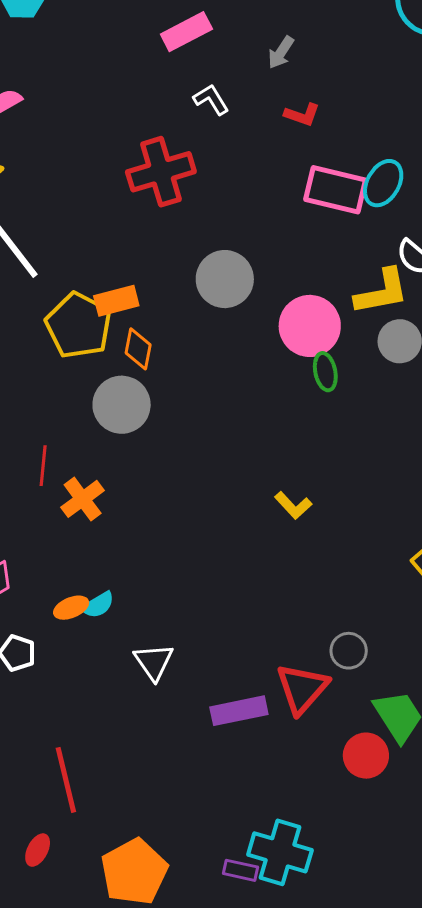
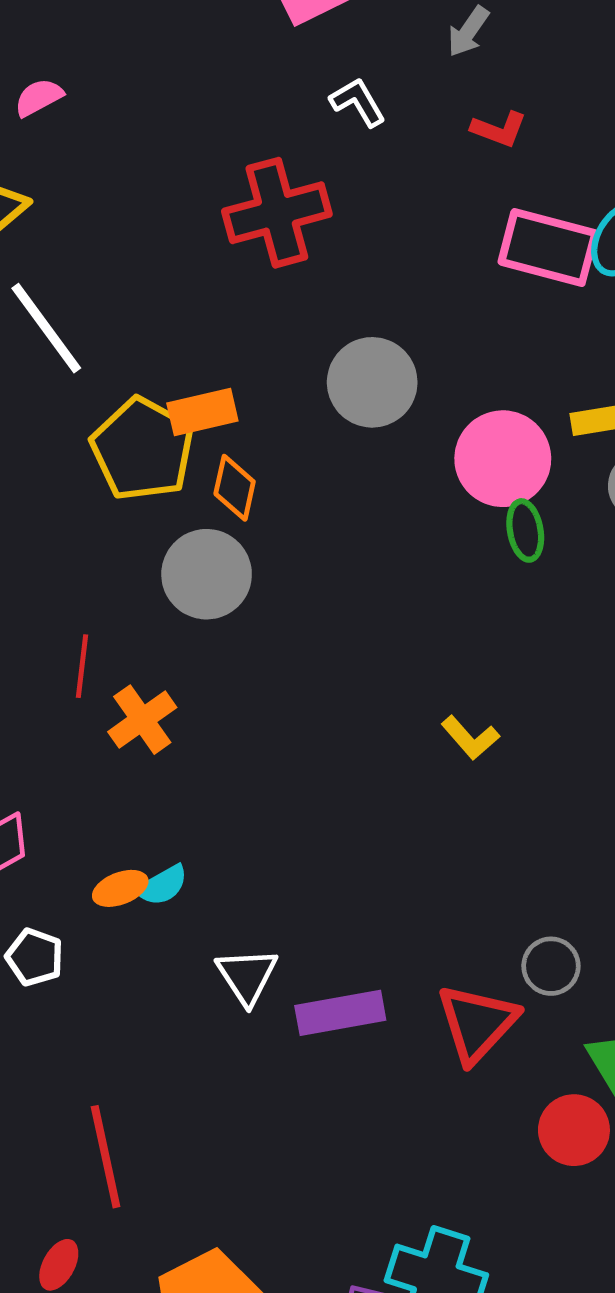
purple rectangle: (239, 711) -> (340, 1013), moved

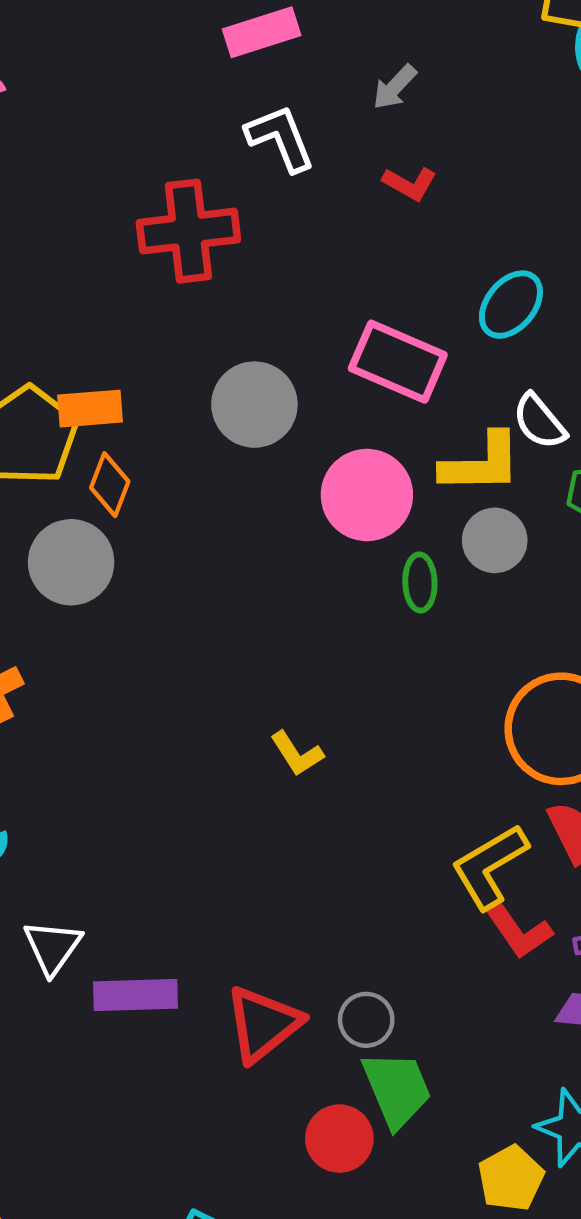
white L-shape: (358, 102) -> (280, 138), size x1.4
pink rectangle: (548, 248) -> (398, 362), moved
green ellipse: (525, 530) -> (420, 582), moved
gray circle: (551, 966) -> (366, 1020), moved

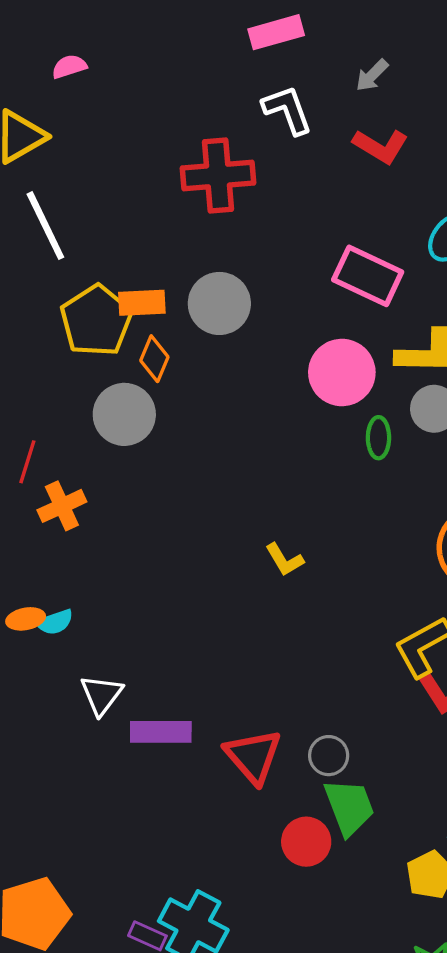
red L-shape: (410, 184) -> (381, 146), size x1.4
gray circle: (254, 405) -> (219, 303), moved
red triangle: (263, 1024) -> (253, 756), turned -34

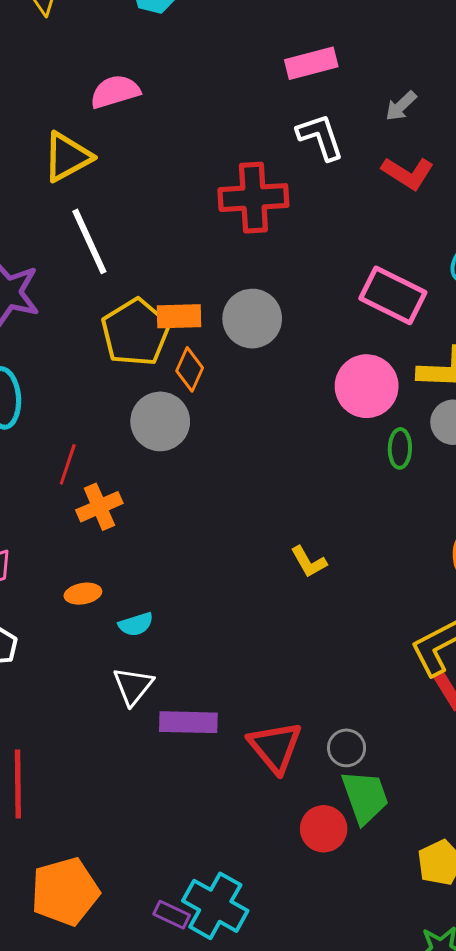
pink semicircle: (69, 67) -> (115, 92), size x1.5
orange ellipse: (26, 619) -> (83, 594), moved
cyan semicircle: (55, 622) -> (136, 624), moved

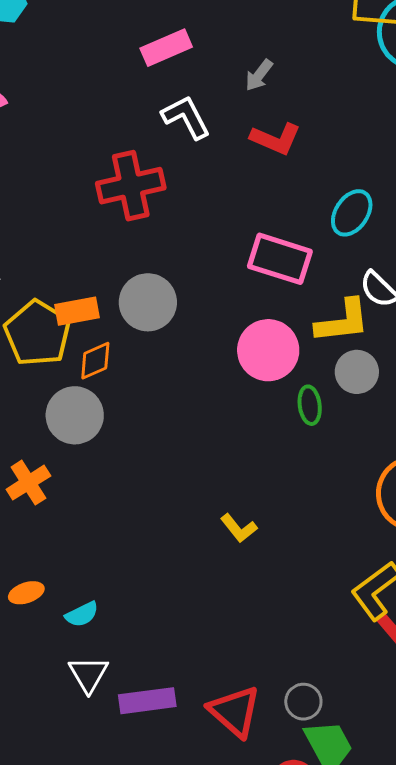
orange diamond: (190, 369) -> (95, 361), turned 51
orange cross: (99, 507) -> (28, 483), moved

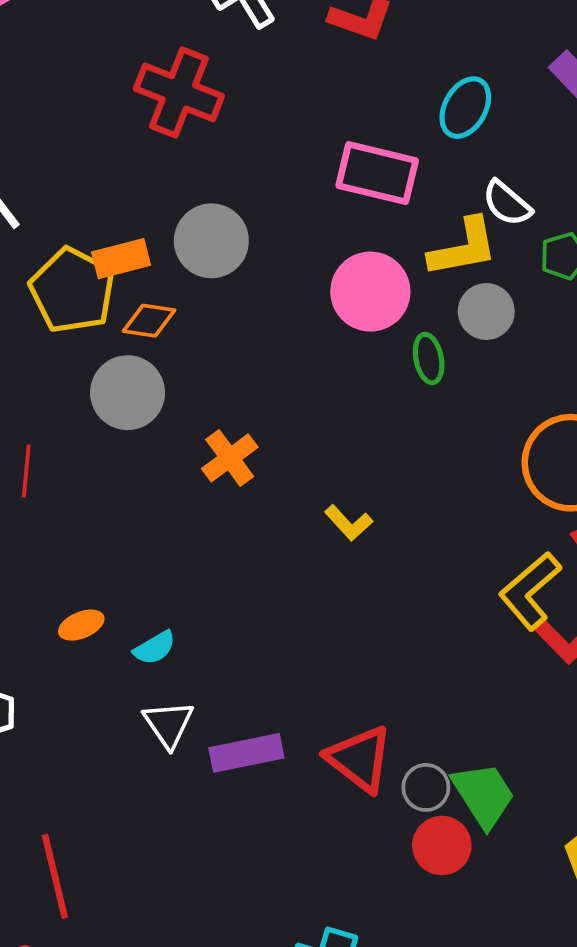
red cross: (131, 186) -> (179, 92), turned 38
orange diamond: (95, 361) -> (149, 321), turned 36
orange cross: (28, 483) -> (230, 458), moved
gray circle: (303, 702) -> (426, 787), moved

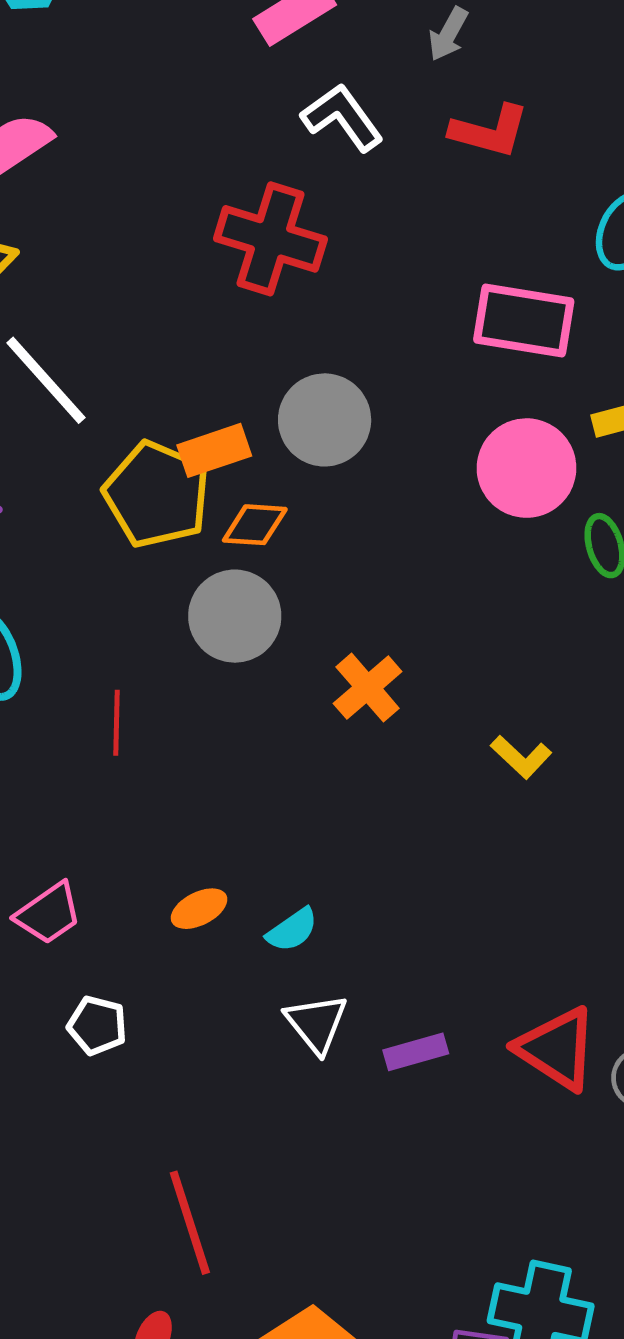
purple rectangle: (246, 753) -> (416, 1052), size x0.7

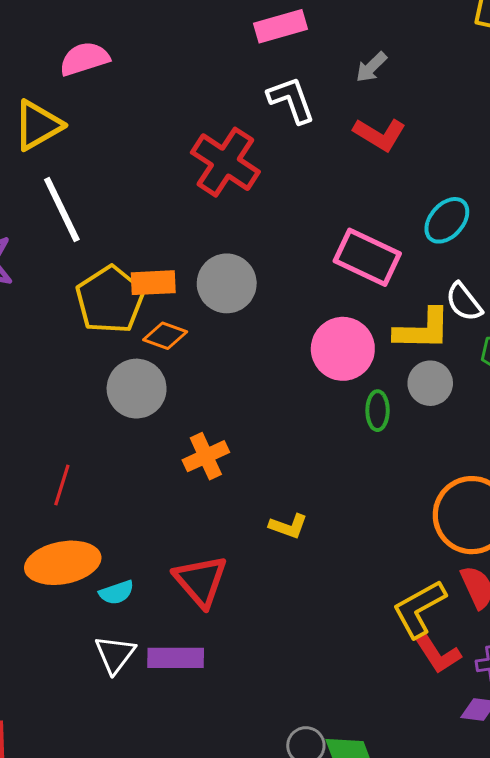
red line: (116, 723) -> (62, 485), moved
yellow L-shape: (521, 757) -> (288, 526), turned -39
orange ellipse: (199, 909) -> (63, 563), size x2.0
red triangle: (557, 1049) -> (201, 581), moved
purple rectangle: (416, 1052) -> (176, 658), moved, size x1.4

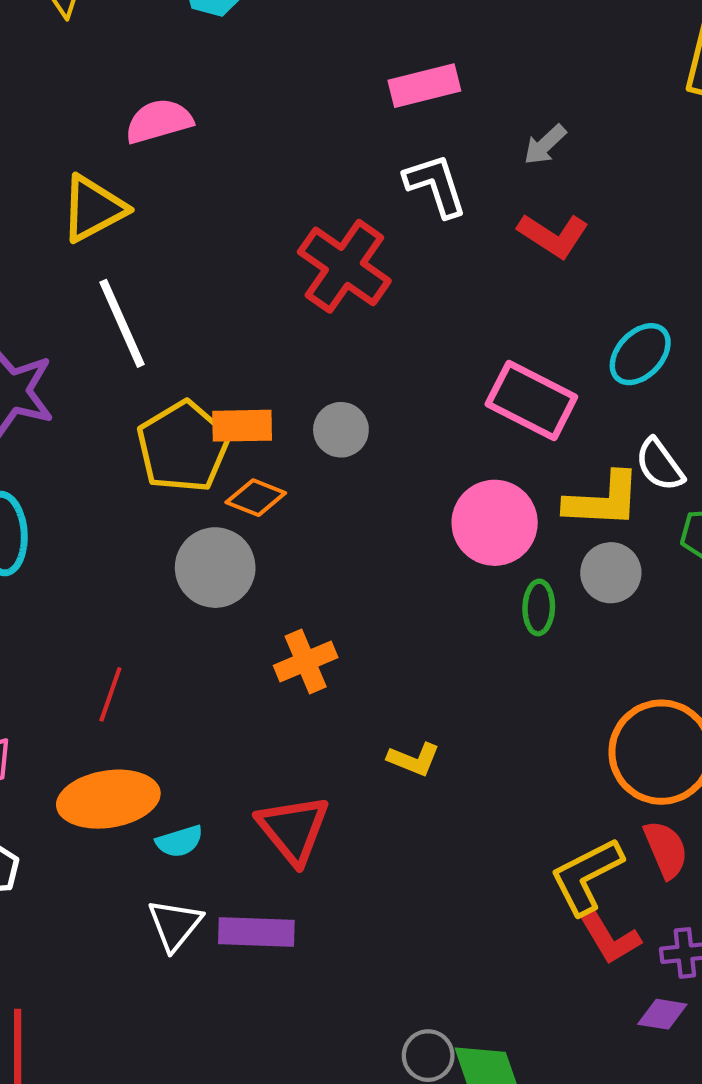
gray circle: (227, 283) -> (341, 430), size x0.7

